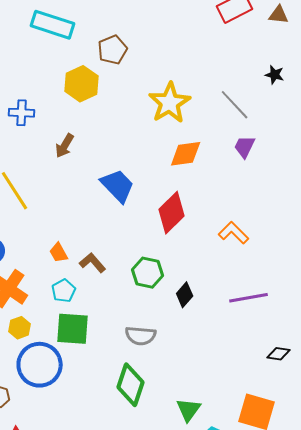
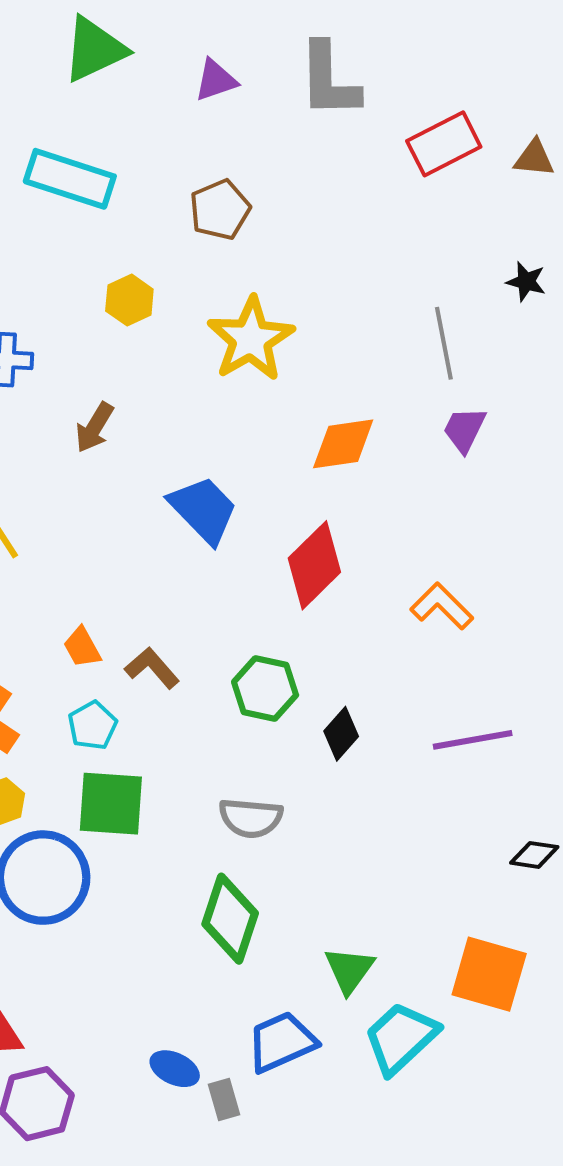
brown pentagon: (113, 50) -> (220, 210), moved
yellow hexagon: (82, 84) -> (129, 300), size x0.7
yellow star: (170, 103) -> (251, 339), moved
gray line: (235, 105) -> (444, 343), turned 32

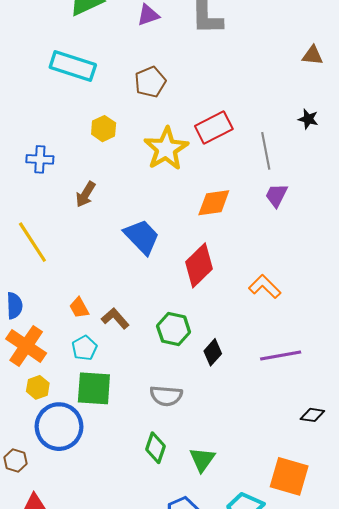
red rectangle: (444, 144) -> (214, 128), moved
green diamond: (230, 919) -> (156, 448), size x0.7
green triangle: (349, 970) -> (202, 459), moved

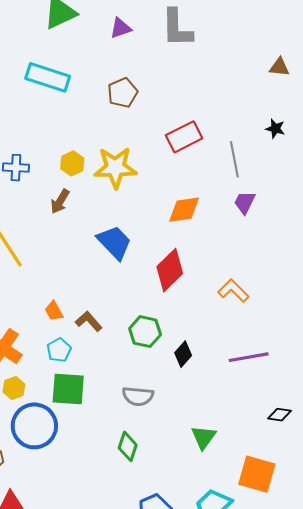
yellow hexagon: (104, 129) -> (72, 163), moved
yellow star: (166, 149) -> (115, 168), moved, turned 30
green triangle: (202, 459) -> (204, 437), moved

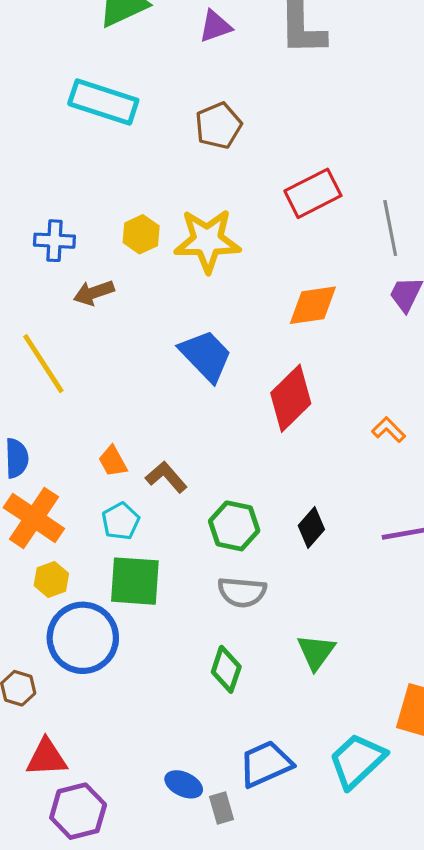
brown arrow: (60, 201) -> (94, 293), moved, turned 40
orange L-shape: (233, 291) -> (389, 430), size x0.7
green hexagon: (145, 332) -> (234, 526), moved
green triangle: (204, 437) -> (316, 652), moved

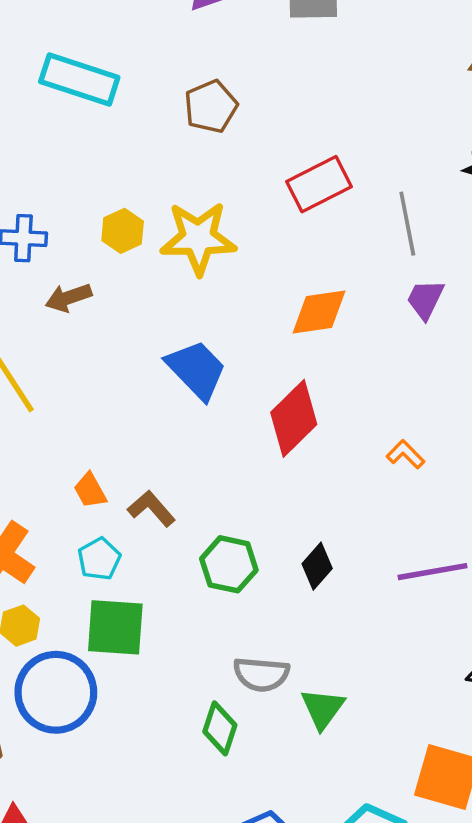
gray semicircle: (242, 592) -> (261, 674), moved

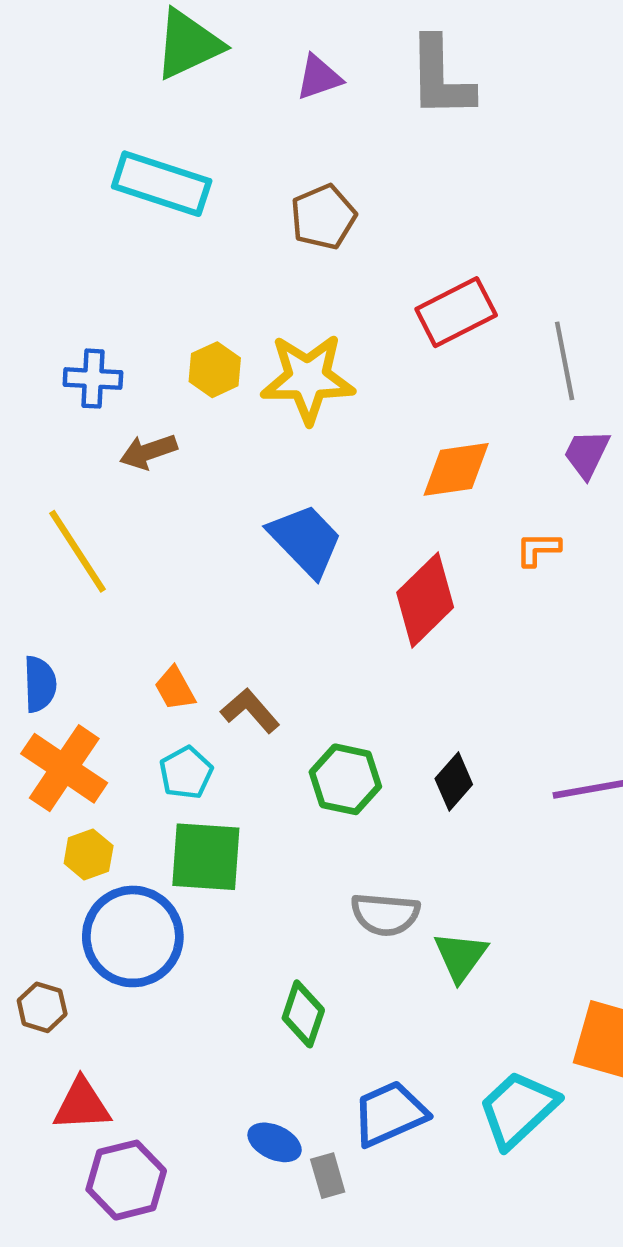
orange L-shape: (406, 454) -> (538, 549), moved, turned -45
green diamond: (220, 728) -> (303, 1014), moved

